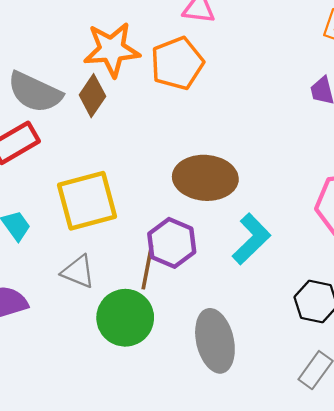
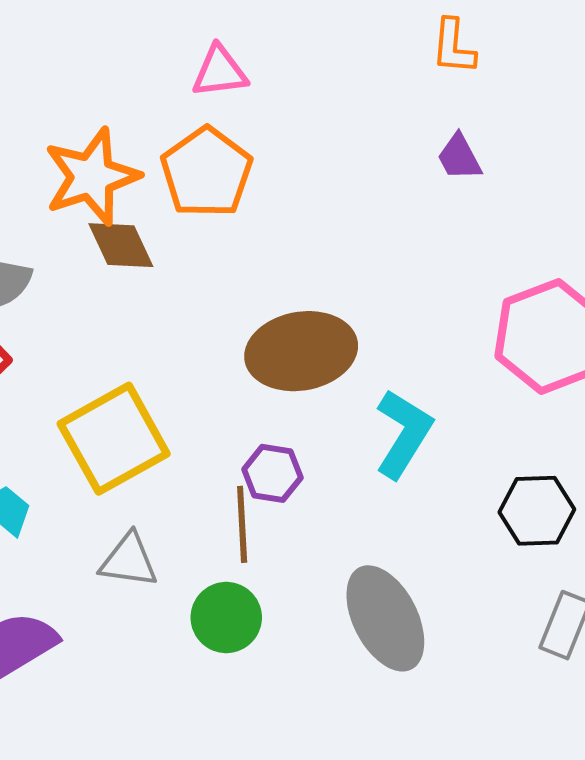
brown diamond: (92, 96) -> (121, 245), moved, turned -45
purple hexagon: (172, 243) -> (272, 473), size x0.7
green circle: (125, 318) -> (226, 618), size x0.7

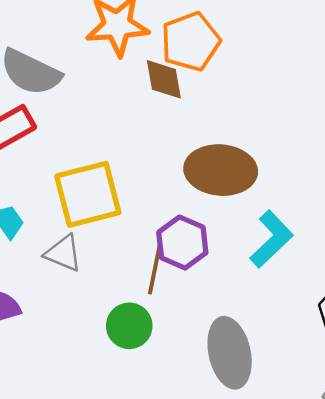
brown diamond: (121, 245) -> (164, 79), moved
purple hexagon: (272, 473) -> (182, 243), size x1.4
gray triangle: (129, 560) -> (63, 253), moved

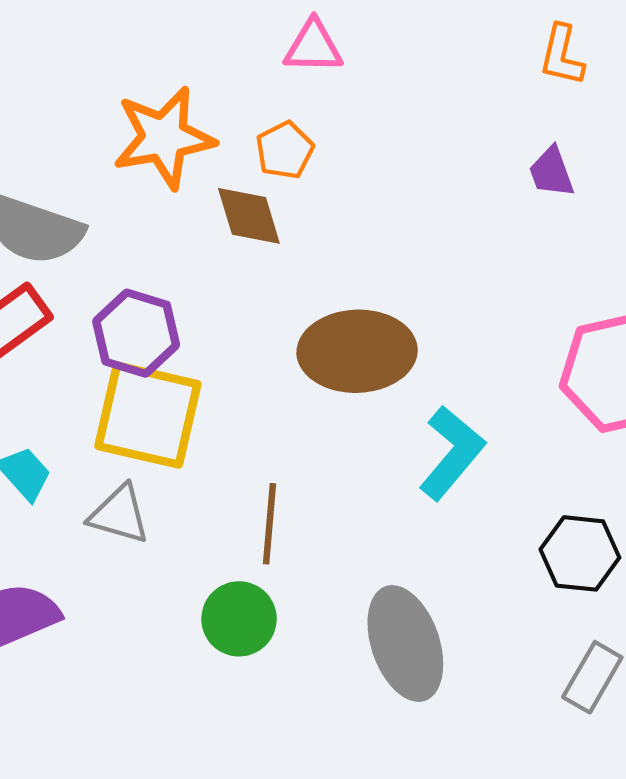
orange pentagon: (191, 42) -> (285, 150), size x0.6
yellow square: (88, 194) -> (148, 415), turned 34
purple hexagon: (182, 243) -> (136, 333), moved

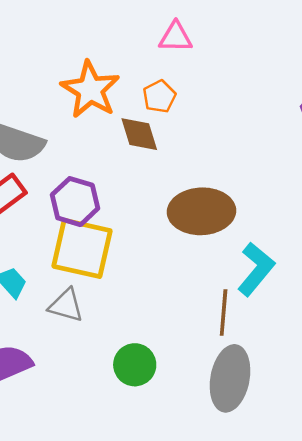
orange star: (164, 138) -> (90, 90), turned -30
brown line: (269, 524) -> (224, 312), moved
gray ellipse: (405, 643) -> (230, 378), turned 30

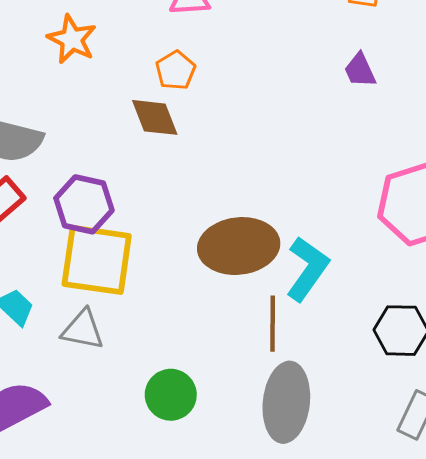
orange star: (90, 90) -> (72, 39), moved, size x0.7
brown ellipse: (201, 211) -> (239, 246), moved

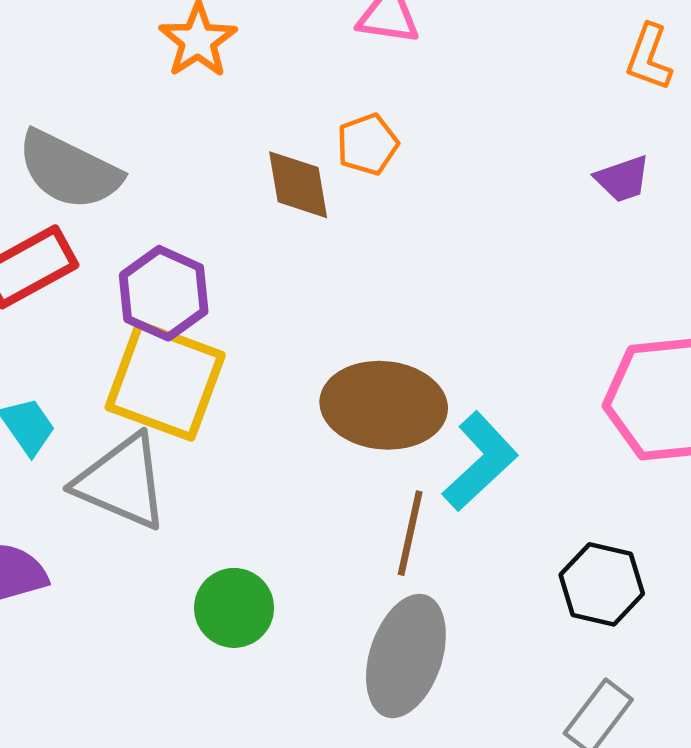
orange pentagon: (176, 70) -> (368, 144), moved
purple trapezoid: (360, 70) -> (623, 179), turned -96
gray triangle: (83, 330) -> (122, 482), size x1.5

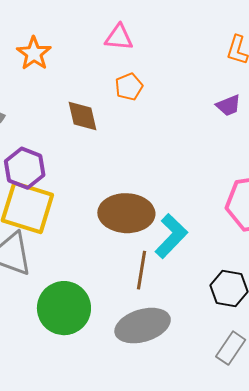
orange pentagon: (368, 144) -> (129, 87), moved
green circle: (234, 608) -> (64, 308), size x1.5
gray ellipse: (406, 656) -> (143, 326), turned 58

